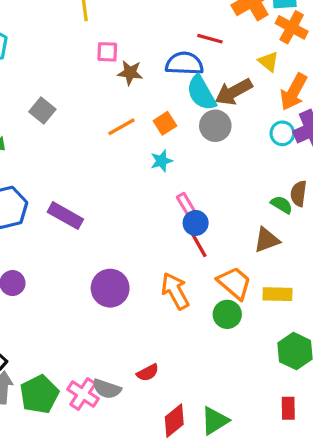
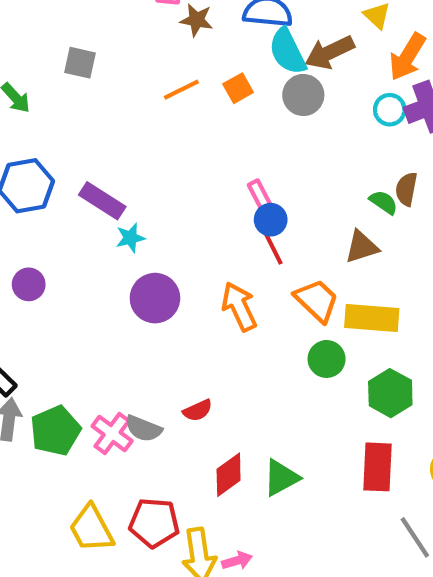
gray square: (42, 111) -> (80, 63), turned -30
cyan star: (161, 161) -> (130, 238), moved
yellow rectangle: (277, 294) -> (372, 318), size x1.4
green circle: (227, 314) -> (327, 359), moved
red rectangle: (288, 408) -> (377, 467), size x1.6

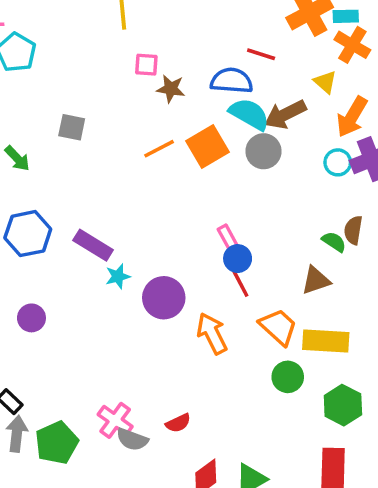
cyan semicircle: (288, 51) -> (249, 114), turned 147
orange square: (238, 88) -> (208, 147), size x1.6
purple circle: (155, 298) -> (164, 298), moved
pink cross: (112, 434) -> (115, 420), moved

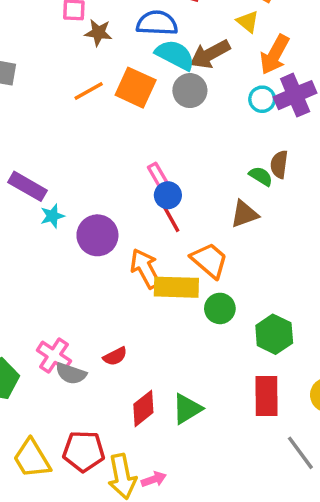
orange square: (208, 147) -> (136, 88), turned -33
yellow rectangle: (326, 341) -> (176, 287), moved

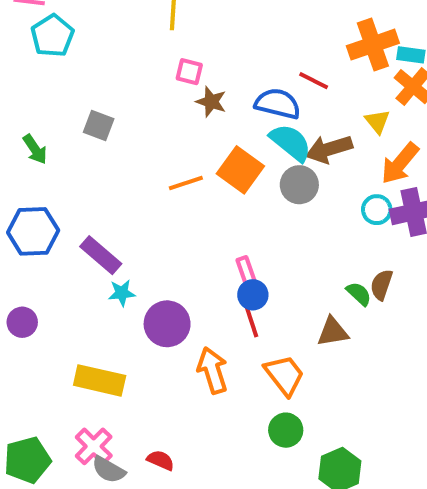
orange line: (89, 91) -> (186, 183), moved
yellow rectangle: (176, 287) -> (100, 380), moved
red semicircle: (115, 356) -> (161, 460), turned -140

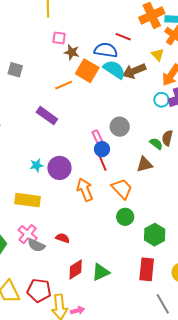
orange square: (240, 170) -> (87, 71), moved
orange line: (186, 183) -> (64, 85), moved
gray circle: (299, 185) -> (120, 127), moved
purple rectangle: (101, 255) -> (47, 116), moved
cyan star: (122, 293) -> (37, 165), moved

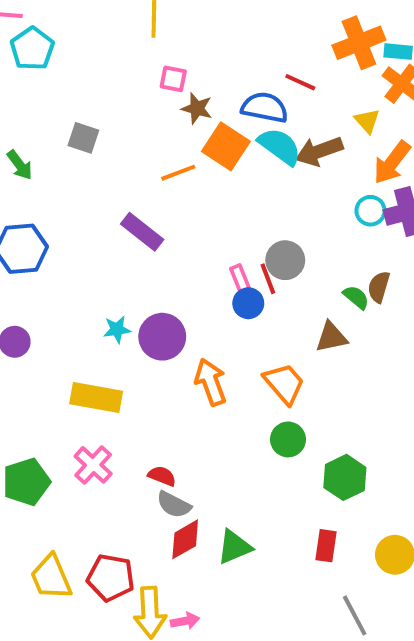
red line: (103, 163) -> (268, 279), moved
gray semicircle: (36, 245) -> (174, 505), moved
red rectangle: (147, 269) -> (326, 546), size x0.7

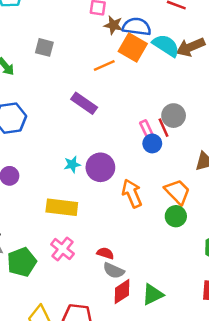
blue semicircle: (265, 107) -> (137, 27), moved
green circle: (288, 439) -> (176, 216), moved

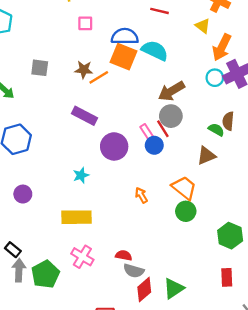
brown star: (113, 25) -> (84, 70), moved
brown arrow: (190, 47) -> (171, 91), moved
purple circle: (100, 167) -> (114, 146), moved
orange arrow: (132, 194) -> (141, 195), size x0.6

